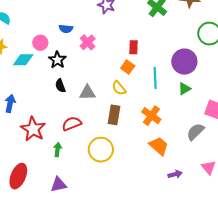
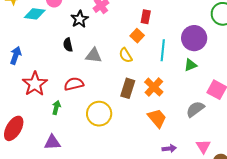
black star: (57, 60) -> (80, 19), moved
brown rectangle: (114, 115) -> (128, 88), moved

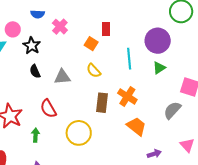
black star: (80, 19) -> (32, 46), moved
orange square: (137, 36) -> (91, 44), moved
red semicircle: (74, 84) -> (48, 109), turned -96

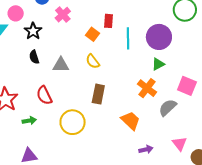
cyan line: (129, 59) -> (128, 38), moved
orange cross: (127, 96) -> (147, 88), moved
green arrow: (36, 135) -> (29, 121), turned 72

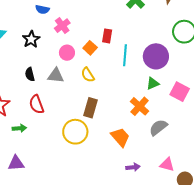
pink circle: (16, 13) -> (67, 53), moved
black semicircle: (34, 57) -> (30, 74), moved
pink square: (187, 86) -> (180, 92), moved
yellow circle: (73, 122) -> (75, 132), moved
pink triangle: (180, 144) -> (167, 165), turned -42

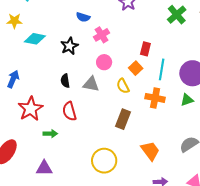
orange square: (90, 48) -> (136, 68), moved
orange cross: (140, 106) -> (155, 98), moved, turned -36
yellow circle: (75, 132) -> (104, 161), moved

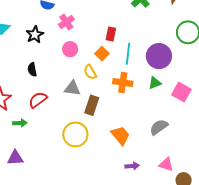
gray triangle: (91, 84) -> (72, 88), moved
red semicircle: (69, 111) -> (38, 100), turned 72
yellow circle: (104, 161) -> (75, 134), moved

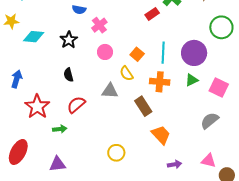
red rectangle: (111, 34) -> (152, 14), moved, turned 48
brown rectangle: (92, 105) -> (143, 106), moved, turned -48
gray semicircle: (159, 127) -> (210, 121), moved
yellow circle: (75, 134) -> (116, 153), moved, size x0.7

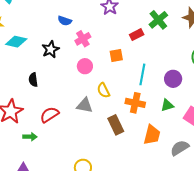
purple circle: (194, 53) -> (173, 79), size x0.7
orange square: (137, 54) -> (116, 56), moved, turned 32
black semicircle: (69, 75) -> (33, 80), moved
orange trapezoid: (161, 135) -> (152, 135), moved, turned 50

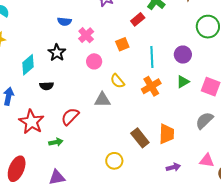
cyan diamond: (16, 42) -> (28, 65), moved, turned -40
black semicircle: (33, 80) -> (47, 86), turned -72
orange cross: (135, 103) -> (151, 86), turned -30
brown rectangle: (116, 125) -> (140, 138), moved
orange trapezoid: (152, 135) -> (167, 134), moved

